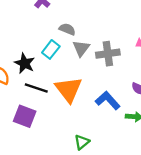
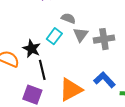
black line: (36, 88) -> (42, 70), turned 60
orange triangle: (69, 89) -> (71, 90), moved, turned 40

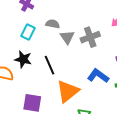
cyan rectangle: (54, 36) -> (28, 32), moved
black line: (42, 70) -> (49, 65), moved

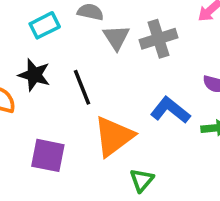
cyan rectangle: (28, 32) -> (45, 25), turned 35

